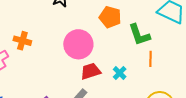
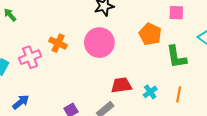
pink circle: (78, 44) -> (99, 43), moved
orange line: (151, 59) -> (179, 94), moved

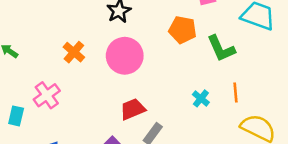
orange cross: (58, 43) -> (74, 52), moved, turned 30
red trapezoid: (121, 85) -> (133, 109), moved

